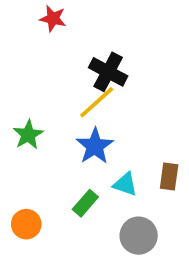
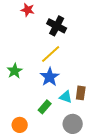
black cross: (108, 72) -> (57, 26), moved
brown rectangle: (169, 177) -> (81, 93), moved
orange circle: (26, 224) -> (20, 125), moved

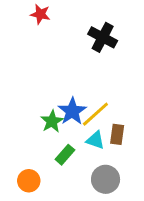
black cross: (57, 26) -> (103, 37), moved
yellow line: (51, 54) -> (95, 114), moved
green star: (15, 71) -> (52, 121), moved

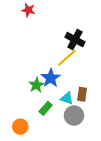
black cross: (103, 37) -> (75, 40), moved
yellow line: (95, 114) -> (67, 58), moved
gray circle: (106, 179) -> (74, 115), moved

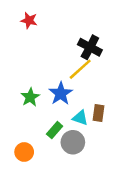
red star: (28, 10) -> (29, 20), moved
green star: (36, 85) -> (30, 97), moved
gray circle: (74, 115) -> (73, 142), moved

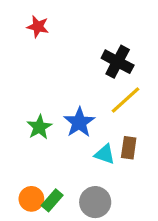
yellow line: (80, 69) -> (125, 100), moved
green rectangle: (55, 130) -> (52, 200), moved
gray circle: (73, 142) -> (95, 202), moved

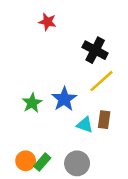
red star: (38, 27) -> (47, 22), moved

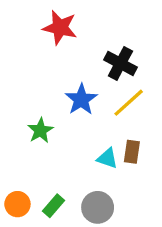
red star: (47, 22) -> (60, 28), size x1.5
blue star: (64, 99) -> (81, 99), moved
orange circle: (26, 161) -> (17, 204), moved

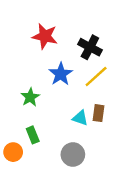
red star: (60, 28) -> (45, 36), moved
green rectangle: (53, 206) -> (33, 135), moved, turned -63

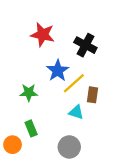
yellow line: (96, 76) -> (74, 83), moved
green star: (30, 97) -> (29, 93), turned 30
brown rectangle: (98, 113) -> (92, 95), moved

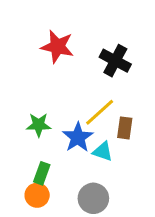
blue star: (58, 71) -> (78, 137), moved
green rectangle: (31, 128) -> (42, 173), turned 42
orange circle: (13, 145) -> (37, 195), moved

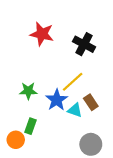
brown rectangle: (125, 128) -> (91, 102), moved, turned -42
orange circle: (37, 195) -> (16, 140), moved
gray circle: (93, 198) -> (91, 144), moved

